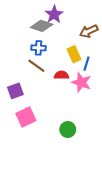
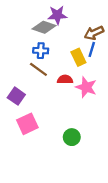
purple star: (54, 14) -> (57, 15), turned 30
blue line: (87, 64) -> (92, 49), moved
purple square: (15, 91) -> (16, 96), turned -35

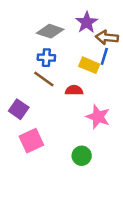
purple star: (57, 15) -> (87, 22), moved, turned -30
brown arrow: (94, 33) -> (107, 37), turned 30
yellow rectangle: (78, 57) -> (89, 65), turned -42
pink star: (86, 87) -> (98, 117), moved

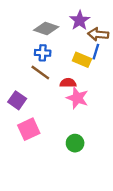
pink star: (98, 117) -> (77, 98), moved

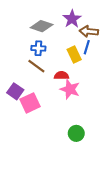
yellow rectangle: (82, 60) -> (74, 55), turned 42
pink square: (29, 129) -> (30, 103), moved
green circle: (75, 143) -> (76, 133), moved

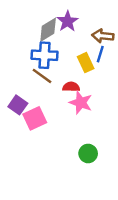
purple star: (72, 19) -> (67, 21), moved
gray diamond: (42, 26) -> (48, 30), turned -50
blue cross: (38, 48) -> (44, 55), size x1.5

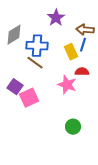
gray diamond: (48, 30) -> (14, 35), moved
red semicircle: (71, 87) -> (82, 72), moved

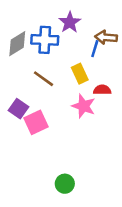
blue line: (83, 45) -> (95, 49), moved
blue cross: (37, 46) -> (45, 40), moved
yellow rectangle: (71, 52) -> (80, 74), moved
green circle: (73, 127) -> (65, 184), moved

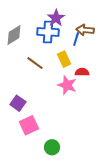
blue cross: (45, 40) -> (48, 32), moved
purple square: (18, 109) -> (18, 103), moved
pink square: (36, 122) -> (29, 125), moved

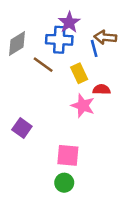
blue line: (76, 39) -> (94, 48), turned -32
brown line: (35, 63) -> (43, 65), moved
pink square: (29, 125) -> (68, 155), moved, turned 30

